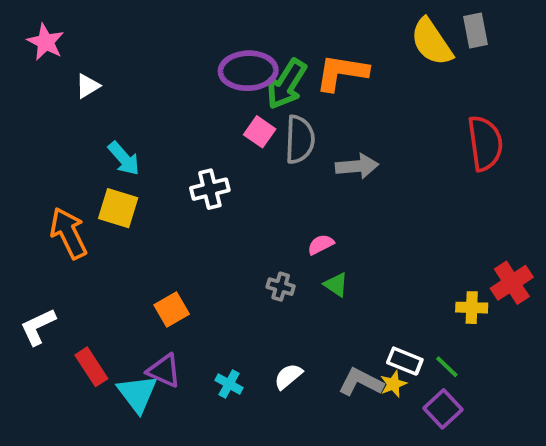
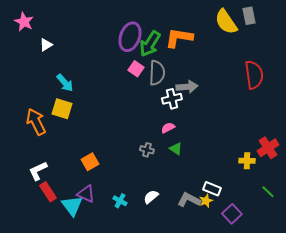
purple ellipse: (248, 71) -> (130, 37), turned -68
white cross: (210, 189) -> (172, 99), moved
white L-shape: (38, 327) -> (38, 171), moved
green line: (447, 367) -> (268, 192), moved

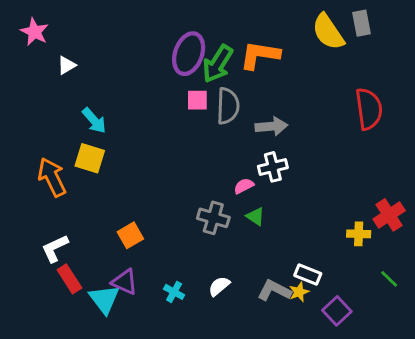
pink square: (136, 69) -> (197, 100), turned -35
white cross: (172, 99) -> (273, 167), moved
gray cross: (147, 150) -> (213, 218), size x1.5

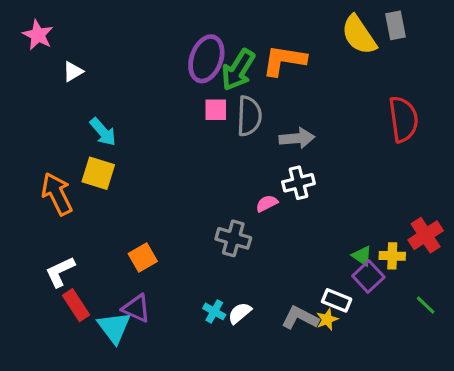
green triangle: (255, 216) -> (362, 256), moved
cyan cross: (174, 292) -> (214, 311), moved
purple square: (337, 311) -> (368, 277), moved

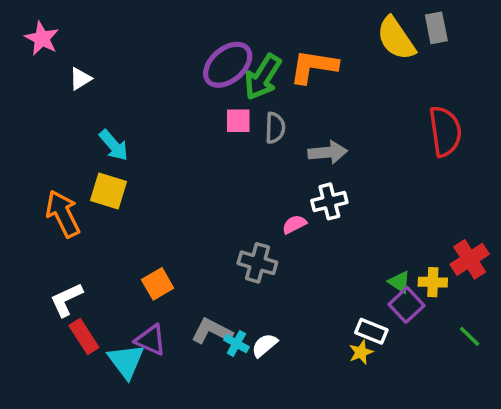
purple ellipse: (206, 59) -> (228, 65), turned 30
gray semicircle: (249, 116) -> (275, 128), size x0.7
gray L-shape: (300, 318) -> (212, 331), moved

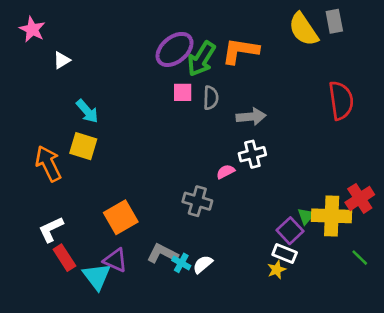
green triangle: (399, 282) -> (306, 216), turned 36
yellow cross: (433, 282) -> (332, 216), size x1.8
orange square: (158, 284) -> (121, 217), size x1.4
purple square: (406, 305) -> (290, 231), moved

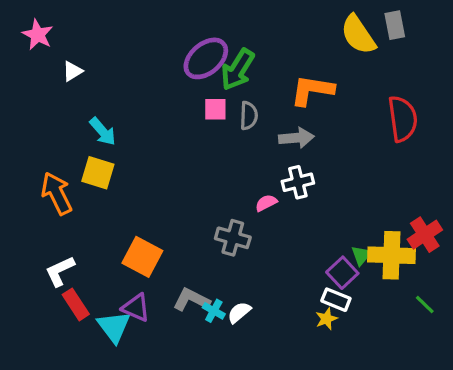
orange L-shape: (240, 51) -> (312, 90), moved
orange square: (121, 217) -> (142, 257), turned -32

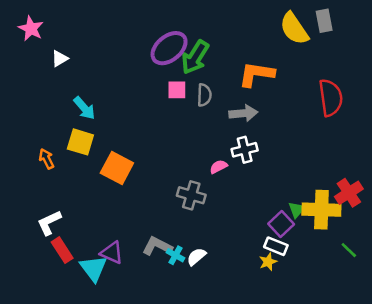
orange arrow: (57, 193) -> (47, 159), size x0.6
orange square: (142, 257) -> (117, 168), moved

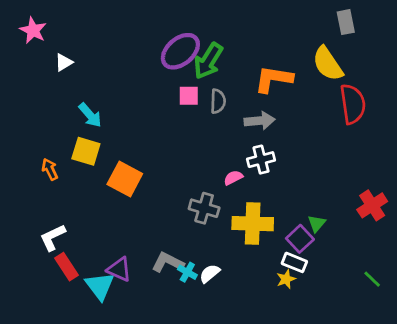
yellow semicircle: (294, 29) -> (328, 64), moved
yellow cross: (321, 210) -> (253, 224), moved
green line: (349, 250) -> (372, 279), moved

